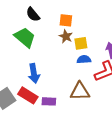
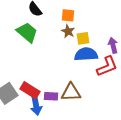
blue semicircle: (84, 59) -> (86, 54), size x1.6
blue arrow: (34, 73) -> (36, 105), moved
brown triangle: (80, 91) -> (71, 92), moved

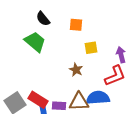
brown star: (68, 31) -> (76, 70), moved
blue semicircle: (86, 54) -> (98, 98), moved

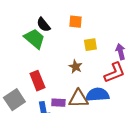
black semicircle: (43, 19) -> (43, 25), moved
red rectangle: (38, 100) -> (37, 81), moved, turned 36

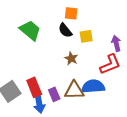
black semicircle: (43, 25) -> (65, 30), moved
red rectangle: (37, 81) -> (34, 87), moved
purple rectangle: (58, 103) -> (54, 94), turned 64

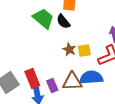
green trapezoid: (30, 30) -> (43, 18), moved
yellow square: (86, 36) -> (84, 50), moved

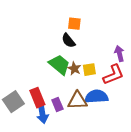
green trapezoid: (43, 18) -> (59, 65), moved

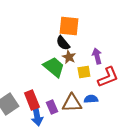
orange square: (74, 24) -> (69, 26), size x1.5
purple arrow: (119, 54) -> (97, 56), moved
brown star: (74, 69) -> (69, 57), moved
blue semicircle: (96, 97) -> (91, 99), size x0.6

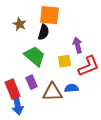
black semicircle: (63, 43) -> (44, 32), turned -126
brown star: (69, 57) -> (20, 24), moved
purple rectangle: (52, 107) -> (32, 82), moved

